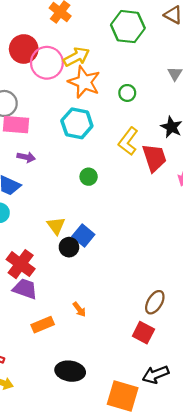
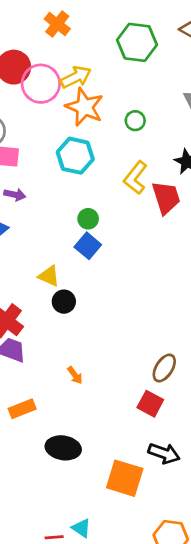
yellow triangle: (56, 226) -> (49, 276), turned -30
blue square: (83, 235) -> (88, 246), moved
orange rectangle: (43, 325) -> (22, 409), moved
black arrow: (156, 375) -> (164, 453), turned -140

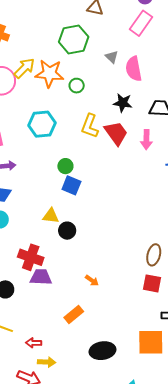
green hexagon: (137, 42) -> (74, 39), moved
orange star: (85, 107) -> (49, 73), moved
orange rectangle: (22, 409) -> (74, 315), moved
black ellipse: (63, 448) -> (102, 351), moved

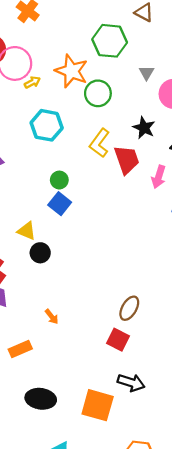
yellow arrow: (24, 68) -> (32, 82), moved, size x0.6
green circle: (77, 86) -> (98, 93), size x1.5

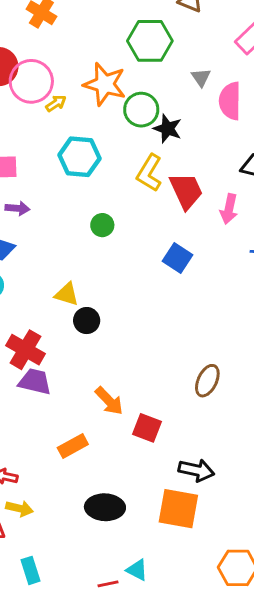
black star: (144, 128) -> (168, 129), moved
blue square: (60, 204) -> (178, 258), moved
orange arrow: (52, 317) -> (109, 401), size x1.5
red square: (118, 340) -> (147, 428), moved
black arrow: (131, 383) -> (196, 470), moved

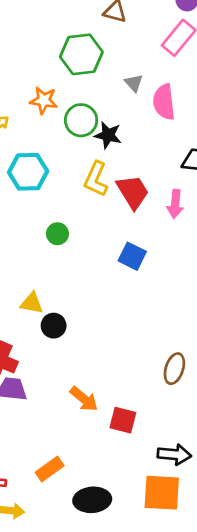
orange star: (105, 84) -> (44, 100), size x0.7
orange rectangle: (73, 446) -> (50, 469), moved

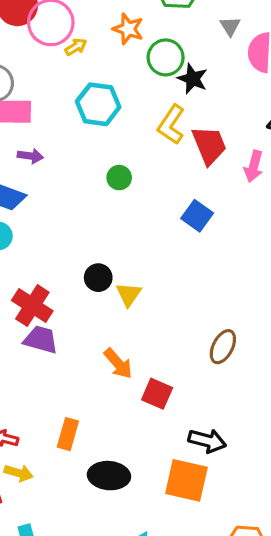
yellow triangle: (32, 303) -> (129, 294), moved, turned 45
orange rectangle: (50, 469) -> (68, 434), turned -48

